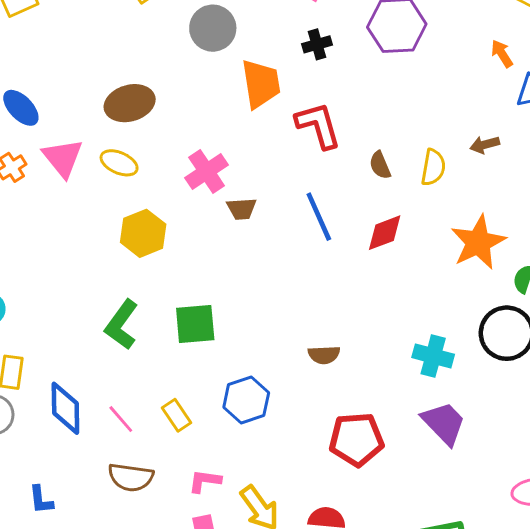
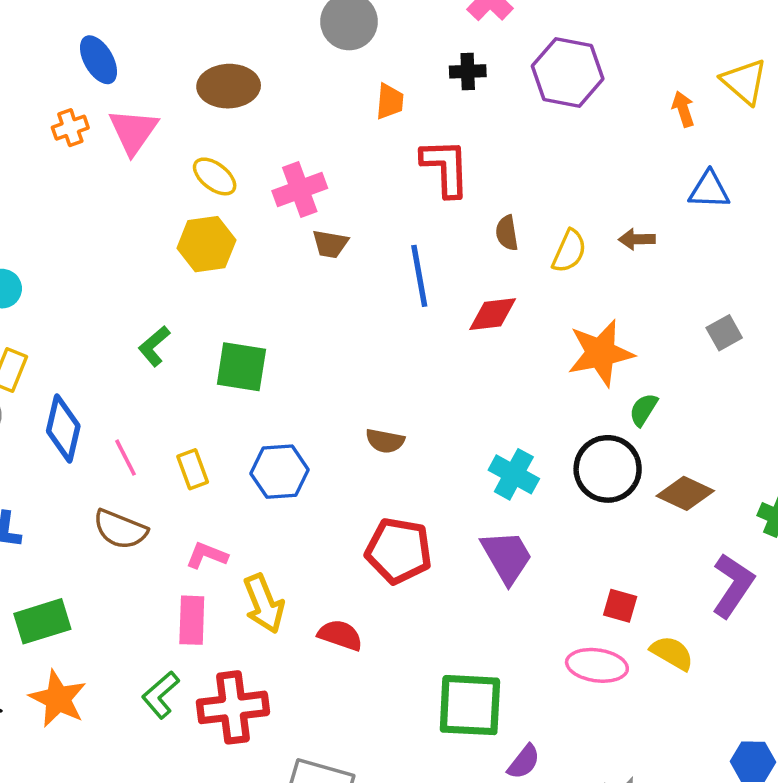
orange arrow: (502, 54) -> (683, 109), moved
orange trapezoid: (261, 84) -> (390, 101), size x0.6
yellow ellipse: (119, 163) -> (215, 176), moved
green L-shape: (122, 325) -> (154, 346), size x0.7

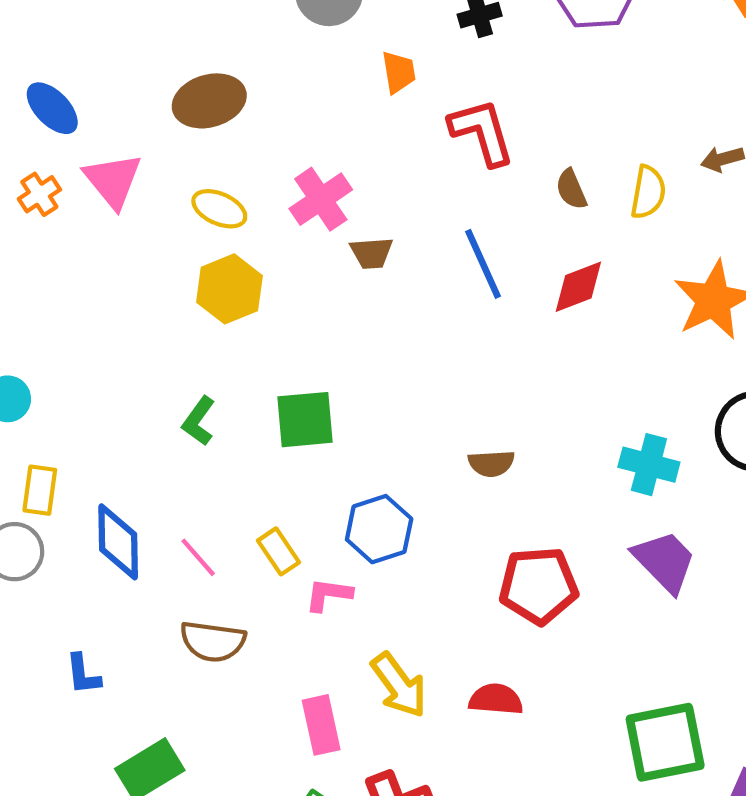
pink L-shape: (207, 555) -> (329, 595), moved

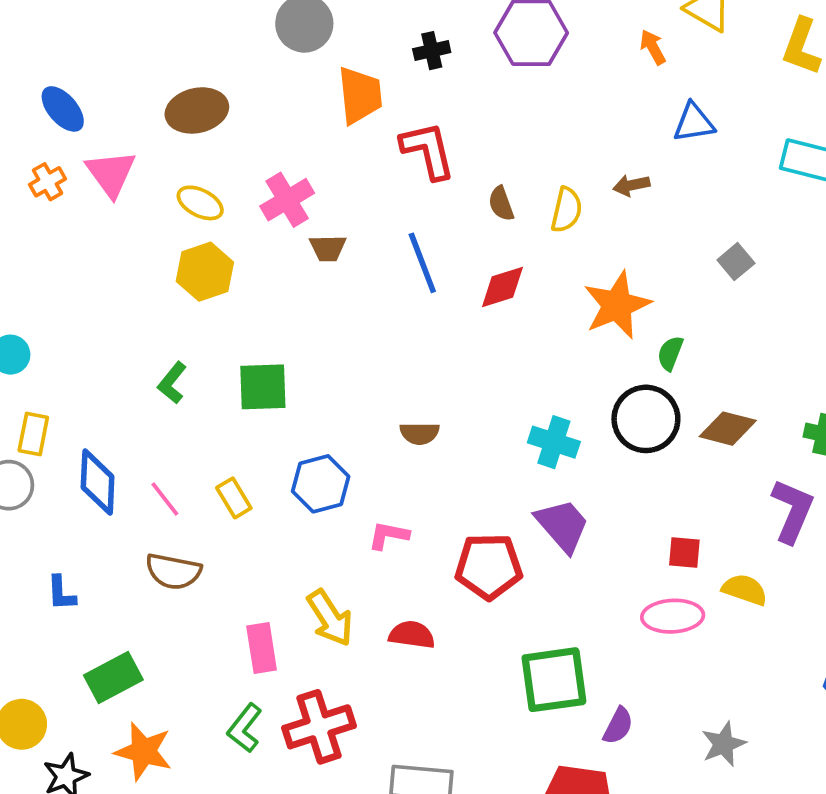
orange trapezoid: (399, 72) -> (360, 95), size x1.6
red pentagon: (539, 586) -> (489, 566), moved
pink L-shape: (329, 595) -> (389, 535), moved

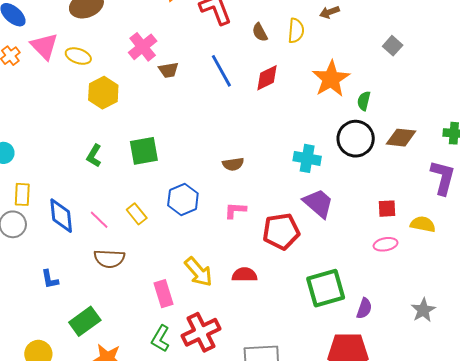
yellow ellipse: (200, 203) -> (78, 56), moved
pink L-shape: (389, 535) -> (235, 210), moved
pink ellipse: (673, 616) -> (385, 244), size x0.7

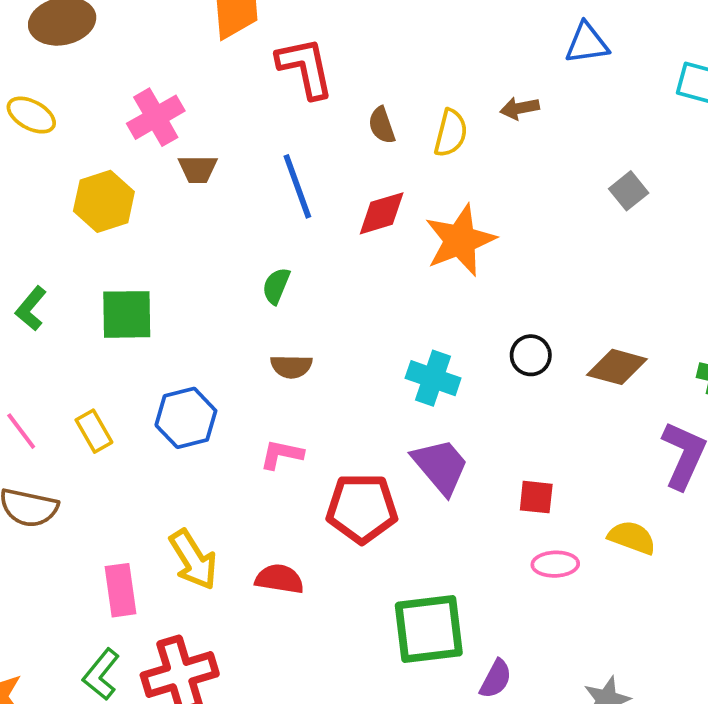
orange star: (331, 79) -> (460, 240), moved
yellow hexagon: (103, 93) -> (104, 201), moved
green semicircle: (364, 101) -> (276, 286), moved
black circle: (356, 139) -> (531, 355), size x0.6
red square: (387, 209) -> (536, 497), moved

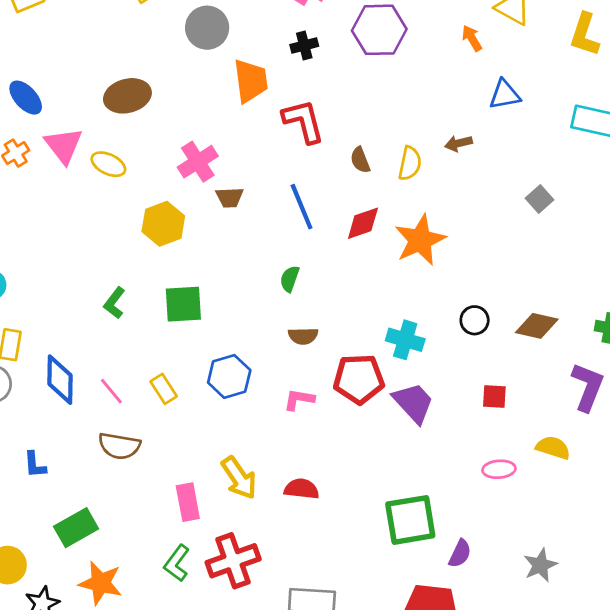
red square: (536, 497) -> (494, 396), moved
red pentagon: (362, 508) -> (359, 379), moved

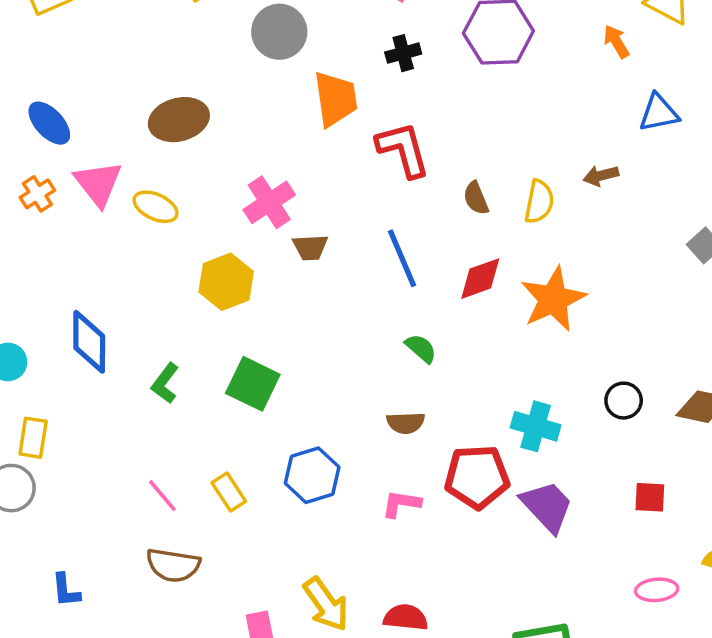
green semicircle: (290, 279) -> (421, 348), moved, turned 112
green square: (183, 304) -> (253, 384), turned 30
blue diamond: (60, 380) -> (89, 342), moved

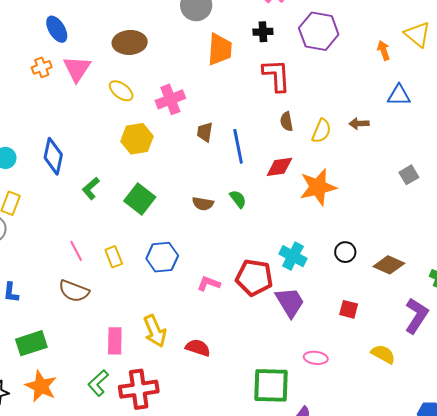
red L-shape: (403, 149) -> (276, 75), moved
yellow ellipse: (156, 207) -> (121, 91), moved
brown trapezoid: (310, 247) -> (205, 132), moved, turned 90
brown semicircle: (406, 423) -> (203, 204), moved
pink ellipse: (657, 590) -> (316, 358), moved

